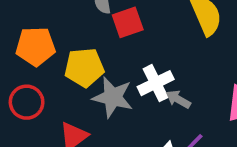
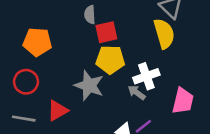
yellow pentagon: (84, 67) -> (110, 60), moved
white cross: (156, 83) -> (146, 76), moved

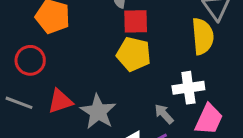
white cross: (146, 76) -> (188, 88), moved
gray star: (89, 85) -> (98, 112), moved
gray arrow: (137, 92) -> (164, 114), moved

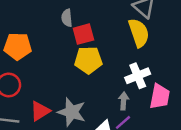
gray arrow: (164, 114) -> (124, 101), turned 60

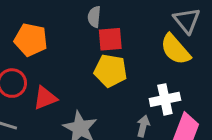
yellow semicircle: (139, 33) -> (175, 49), turned 148
red triangle: (40, 111) -> (45, 98), moved

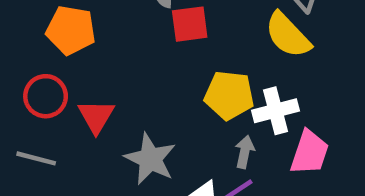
yellow pentagon: (111, 71) -> (229, 95), moved
red triangle: (45, 98) -> (96, 116), turned -35

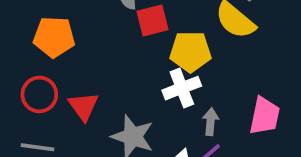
yellow pentagon: (229, 95) -> (190, 52), moved
white cross: (276, 111) -> (182, 88), moved

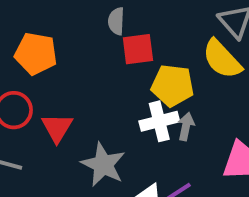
gray arrow: (210, 122) -> (186, 127), moved

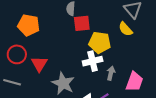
yellow semicircle: (222, 59) -> (126, 29), size x0.7
gray arrow: (186, 127) -> (111, 73), moved

